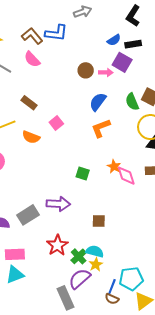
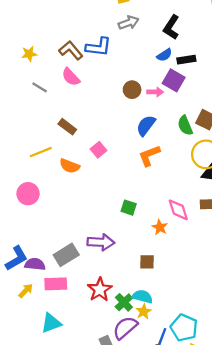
black L-shape: (133, 16) -> (171, 27), moved
orange star: (114, 166) -> (160, 227), moved
pink rectangle: (15, 254) -> (56, 284), moved
cyan pentagon: (131, 279) -> (184, 328), turned 30

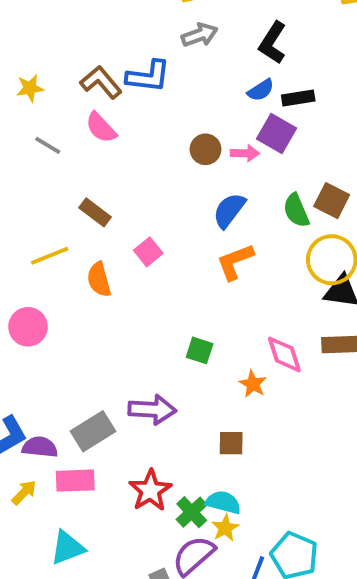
orange semicircle: (70, 166) -> (99, 279), turned 54

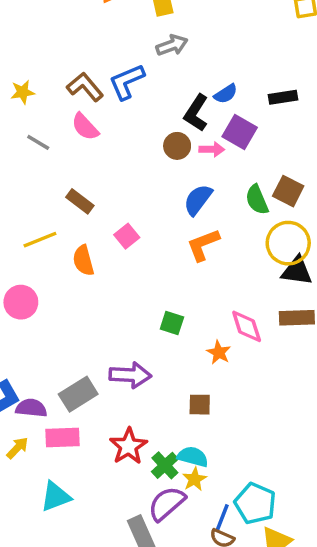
black L-shape: (273, 43) -> (196, 113), moved
blue L-shape: (148, 76) -> (127, 82), turned 150
black rectangle: (298, 98) -> (283, 97), moved

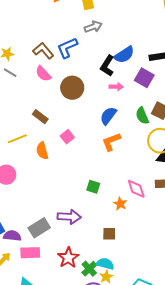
blue semicircle: (226, 94) -> (124, 55), size x1.5
purple square: (240, 132) -> (144, 78), moved
gray line: (38, 142) -> (10, 73), moved
brown circle: (177, 146) -> (72, 88), moved, size x1.5

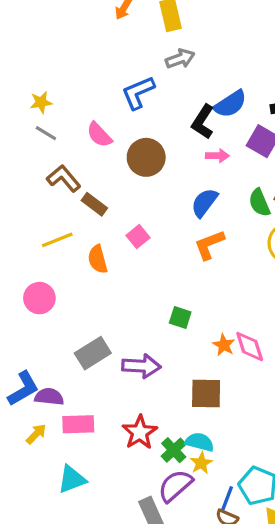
brown L-shape: (43, 51) -> (64, 178), moved
pink diamond: (136, 189) -> (250, 347), moved
gray rectangle: (39, 228) -> (93, 353), moved
brown square: (109, 234) -> (206, 394), size x1.5

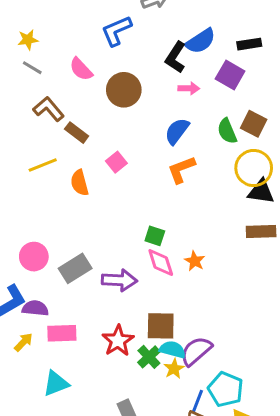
pink circle: (39, 298) -> (34, 257), moved
pink diamond: (250, 347) -> (161, 262), moved
brown square: (206, 394) -> (161, 326), moved
purple semicircle: (175, 486) -> (196, 351), moved

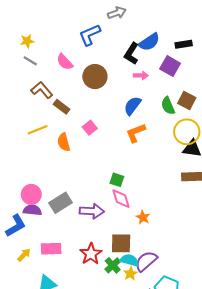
orange star: (195, 261) -> (143, 217), moved
purple semicircle: (35, 308) -> (32, 210), moved

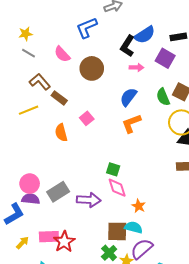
yellow line: (38, 130) -> (29, 110), moved
red star: (91, 254) -> (64, 242), moved
cyan semicircle: (129, 260) -> (134, 227), moved

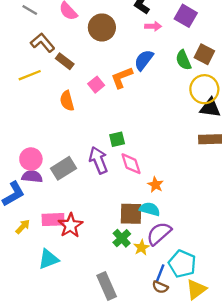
orange L-shape: (131, 123) -> (122, 78), moved
green square: (113, 169) -> (117, 139), moved, turned -32
purple arrow: (89, 200) -> (98, 160), moved, turned -115

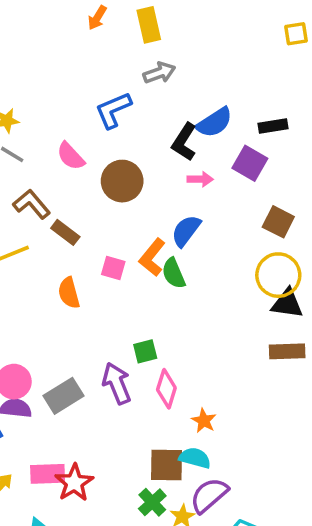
green semicircle: (183, 60) -> (174, 273), moved
orange L-shape: (122, 78) -> (152, 257), turned -30
pink square: (96, 85) -> (113, 268), turned -35
pink diamond: (131, 164) -> (166, 389), turned 35

